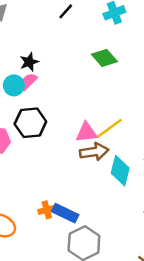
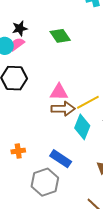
green diamond: (104, 58) -> (60, 36), moved
yellow line: (110, 128) -> (88, 102), moved
blue rectangle: (65, 213) -> (61, 159), moved

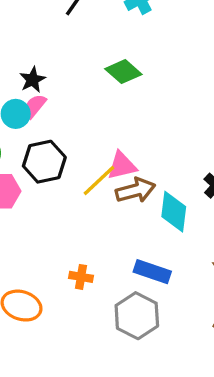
green diamond: (60, 36) -> (123, 72), moved
yellow line: (88, 102) -> (99, 181), moved
orange cross: (18, 151) -> (81, 277), turned 32

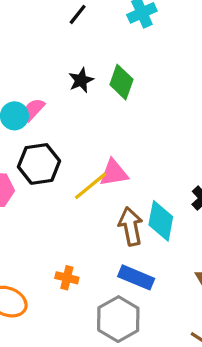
green diamond: (123, 72) -> (121, 82), turned 64
black star: (32, 80) -> (81, 80), moved
brown arrow: (135, 190) -> (131, 226), moved, turned -90

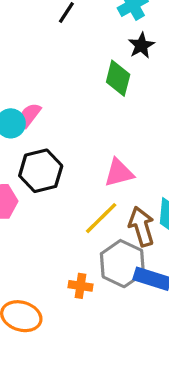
black star: (81, 80) -> (141, 45), moved
yellow line: (91, 186) -> (101, 218), moved
gray hexagon: (118, 319) -> (122, 264), moved

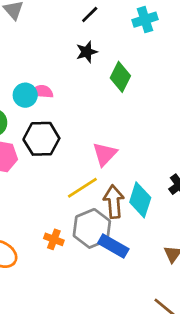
black star: (141, 45) -> (87, 52), moved
pink semicircle: (30, 115) -> (42, 92), turned 45
pink triangle: (119, 173) -> (105, 154), turned -44

